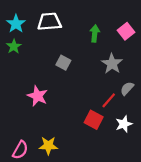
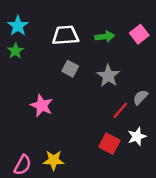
white trapezoid: (49, 22) -> (65, 35), moved
green arrow: (95, 33) -> (105, 37), turned 77
gray star: (112, 64) -> (108, 76), moved
red square: (94, 120) -> (109, 144), moved

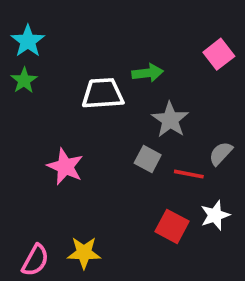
white trapezoid: (65, 35) -> (103, 94), moved
green arrow: (105, 37) -> (148, 73), moved
gray square: (70, 69) -> (148, 159), moved
red line: (120, 110) -> (189, 174), turned 60

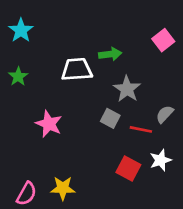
green star: (24, 80) -> (18, 76), moved

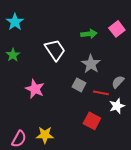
green arrow: (110, 54) -> (89, 34), moved
white trapezoid: (77, 69) -> (55, 50), turned 60
white star: (160, 160) -> (117, 106), moved

